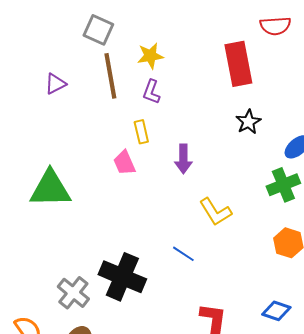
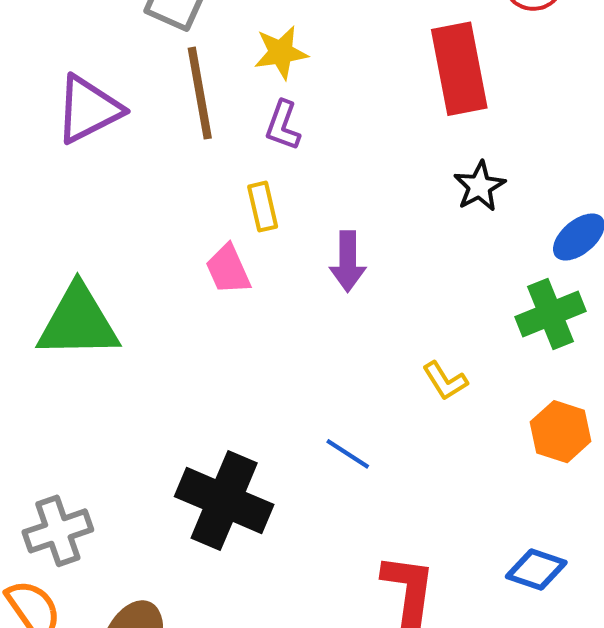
purple triangle: (55, 84) -> (88, 109), size x1.6
yellow L-shape: (215, 212) -> (445, 381), moved, size x0.7
gray cross: (73, 293) -> (58, 531), moved, turned 32

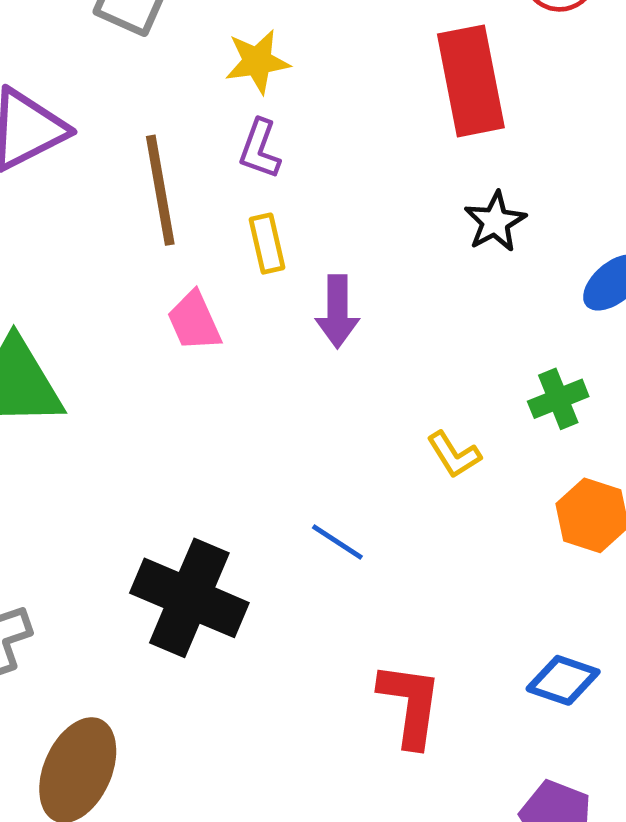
brown line: (200, 93) -> (160, 190), moved
yellow rectangle: (263, 207) -> (267, 244), moved
green cross: (550, 314) -> (558, 399), moved, size x0.7

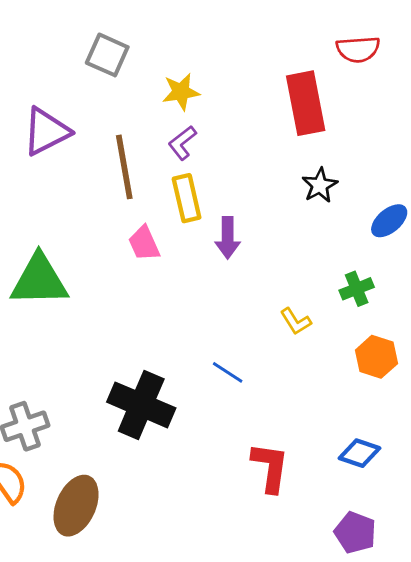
purple L-shape: (260, 149) -> (182, 143), turned 32
yellow rectangle: (267, 244) -> (187, 198), size x1.4

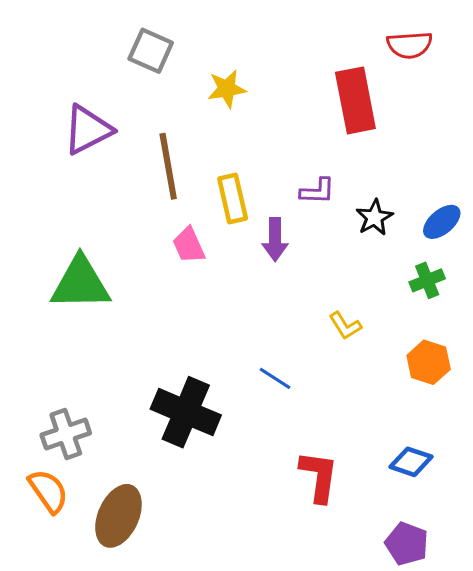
purple L-shape: (182, 143) -> (317, 191), moved, turned -140
black star: (320, 185) -> (374, 217), moved
green cross: (357, 289) -> (427, 280), moved

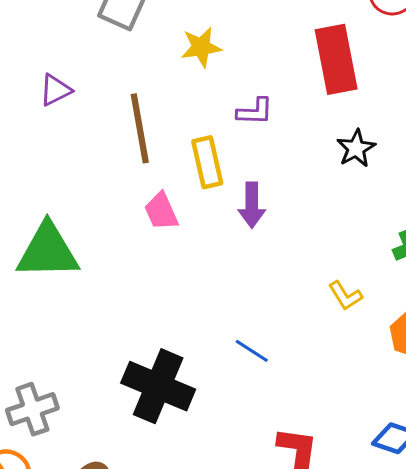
purple triangle: (88, 130) -> (55, 90), size x0.6
purple L-shape: (317, 191) -> (255, 112), moved
black star: (374, 217) -> (356, 148), moved
yellow L-shape: (345, 326) -> (345, 296), moved

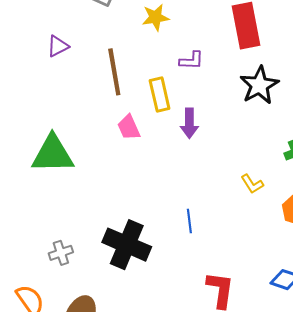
black star: (356, 148) -> (259, 85), size x1.5
blue line: (252, 351) -> (189, 221), turned 50
gray cross: (32, 409) -> (61, 253), moved, size x0.7

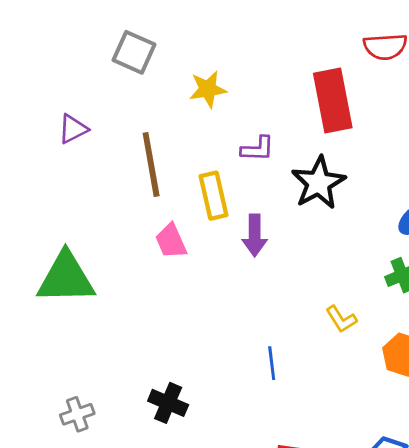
black star: (259, 85) -> (319, 183), moved
blue line: (189, 221) -> (272, 363), moved
black cross: (127, 245) -> (168, 403), size x0.6

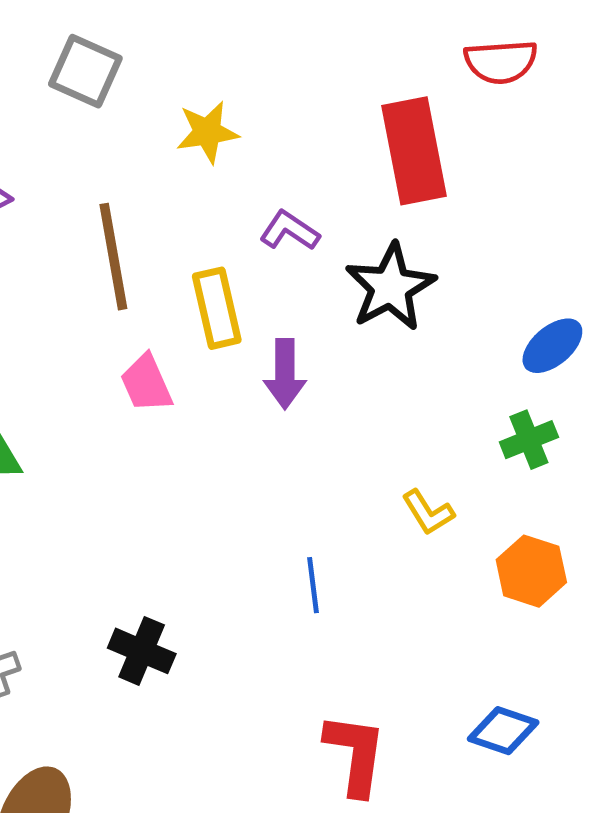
purple L-shape: (258, 149) -> (290, 231), turned -148

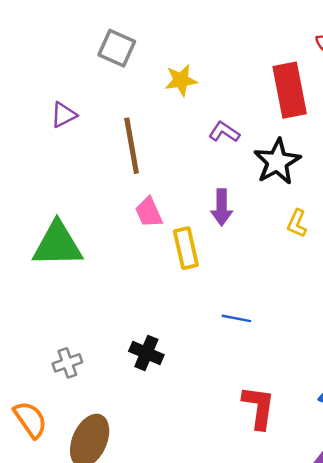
yellow rectangle: (217, 308) -> (186, 248), moved
yellow L-shape: (428, 512) -> (297, 223), moved, turned 56
blue line: (313, 585) -> (236, 318), turned -72

